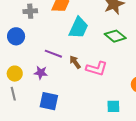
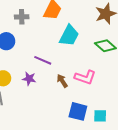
brown arrow: (75, 62) -> (62, 81), moved
blue square: (49, 101) -> (78, 111), moved

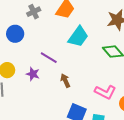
gray cross: (22, 17) -> (34, 12), turned -32
pink L-shape: (85, 77) -> (105, 92), moved

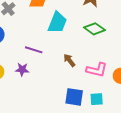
brown arrow: (65, 81) -> (69, 60), moved

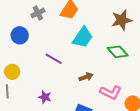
brown arrow: (69, 60) -> (86, 77), turned 96
purple star: (22, 69) -> (45, 97), moved

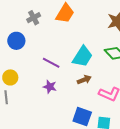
cyan trapezoid: (83, 37) -> (83, 56), moved
purple star: (45, 97) -> (50, 87), moved

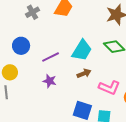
blue circle: (16, 41) -> (21, 46), moved
purple line: (51, 63) -> (51, 57), turned -54

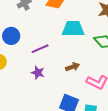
cyan trapezoid: (82, 50) -> (73, 29), moved, turned -125

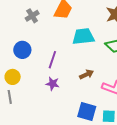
purple line: (40, 49) -> (52, 60), turned -42

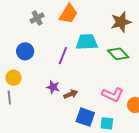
purple line: (52, 60) -> (63, 56), moved
brown arrow: (87, 74) -> (71, 94), moved

